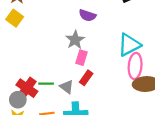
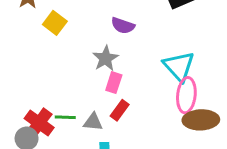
yellow square: (15, 18) -> (55, 23), moved
cyan triangle: (129, 45) -> (179, 66), turned -45
gray triangle: (67, 87) -> (93, 122), turned -32

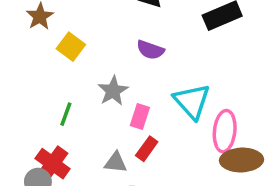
gray star: (105, 58) -> (113, 91), moved
cyan triangle: (179, 66) -> (192, 101), moved
green line: (65, 117) -> (66, 114), moved, turned -72

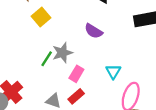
cyan triangle: (192, 101) -> (113, 72), size x0.6
green line: (66, 114) -> (47, 59), moved

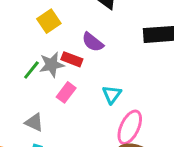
yellow square: (41, 17) -> (49, 21), moved
red rectangle: (76, 96) -> (72, 59), moved, turned 56

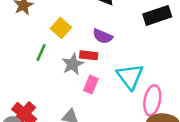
green line: (31, 70) -> (41, 53), moved
cyan triangle: (112, 94) -> (130, 76), size x1.6

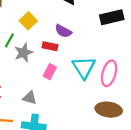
gray star: (73, 64) -> (24, 53), moved
pink ellipse: (152, 100) -> (109, 73), moved

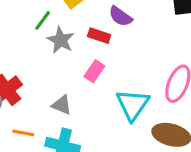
gray star: (24, 53) -> (61, 40), turned -30
cyan triangle: (84, 68) -> (133, 105), moved

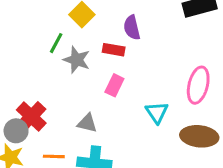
purple semicircle: (120, 16) -> (132, 28), turned 50
cyan triangle: (133, 105) -> (157, 112), size x0.7

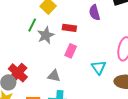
purple semicircle: (132, 28) -> (95, 13), moved
gray star: (77, 60) -> (46, 35), turned 30

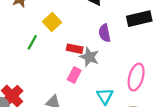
gray star: (46, 35) -> (89, 57), moved, turned -30

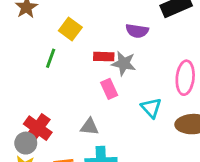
purple semicircle: (105, 33) -> (137, 31), turned -60
pink rectangle: (74, 75) -> (109, 89), turned -42

